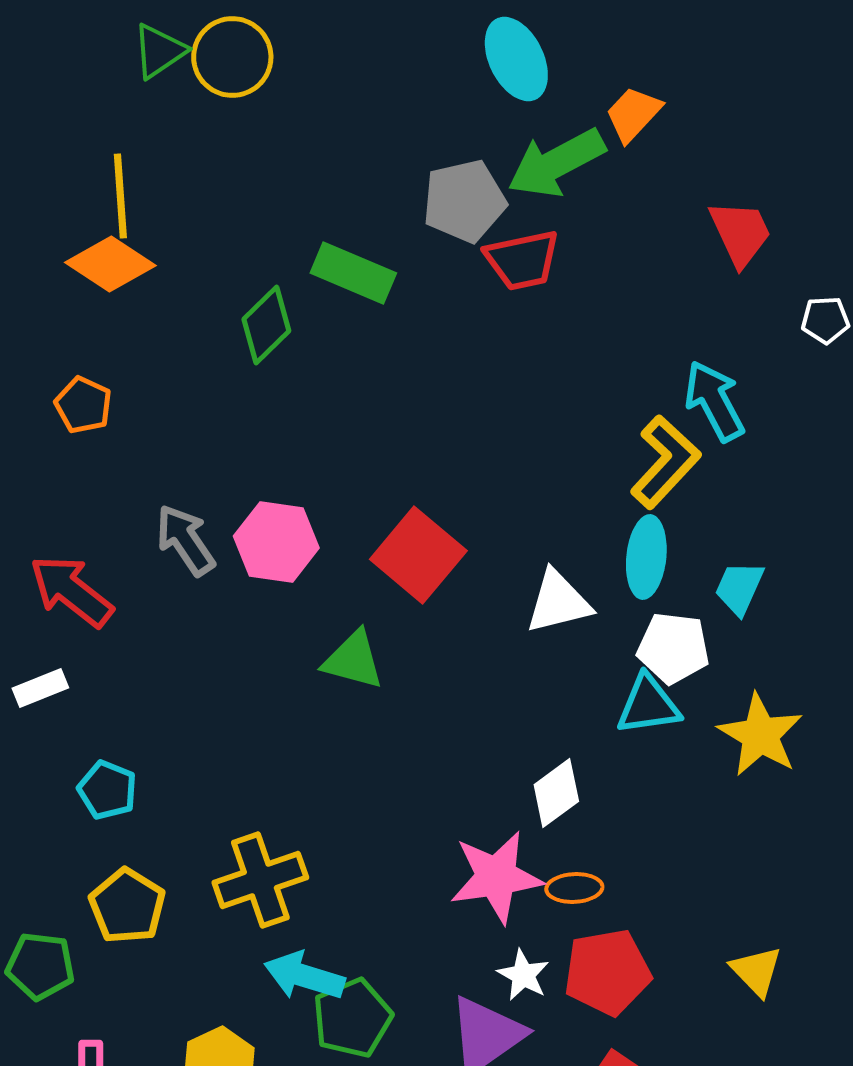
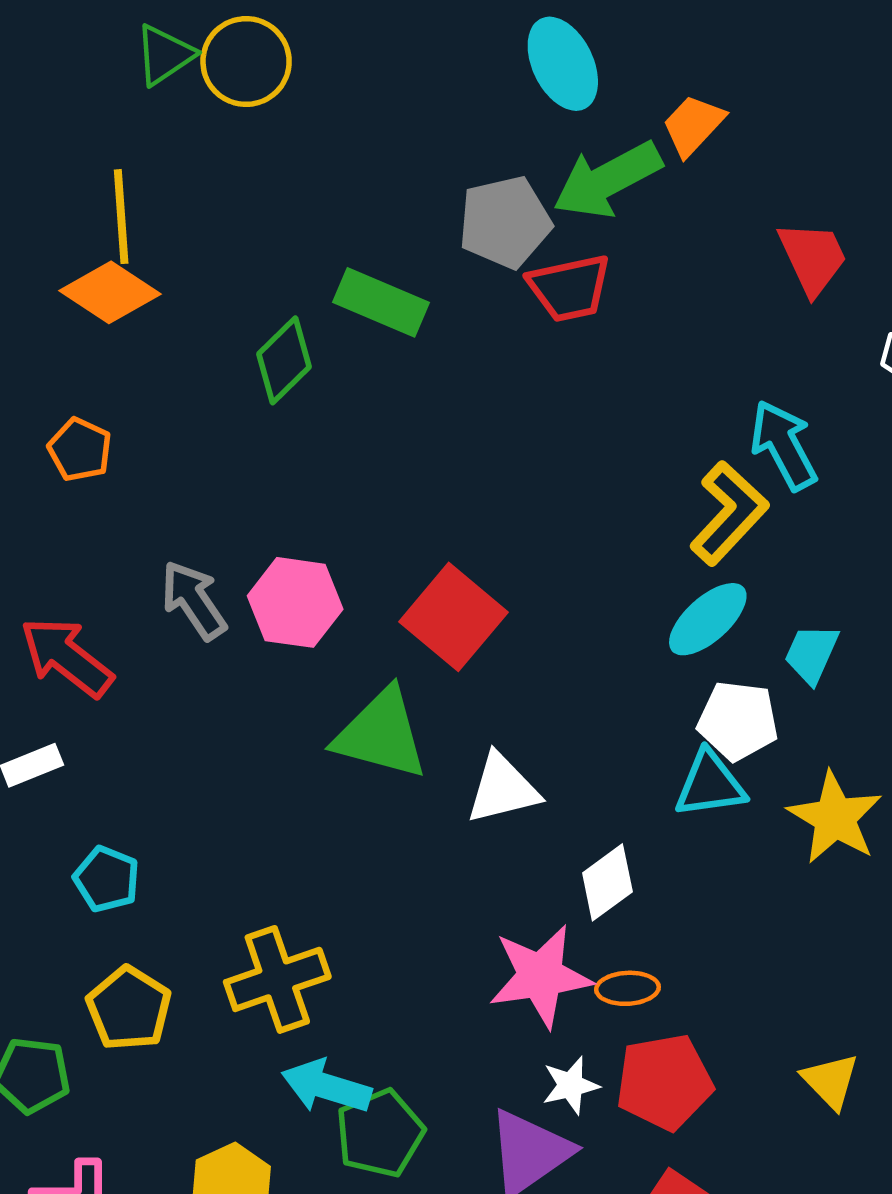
cyan ellipse: (646, 557) -> (708, 619), turned 42
white triangle: (558, 602) -> (503, 789), moved
green triangle: (353, 660) -> (381, 734), size x1.4
white star: (523, 975) -> (571, 1085), turned 30

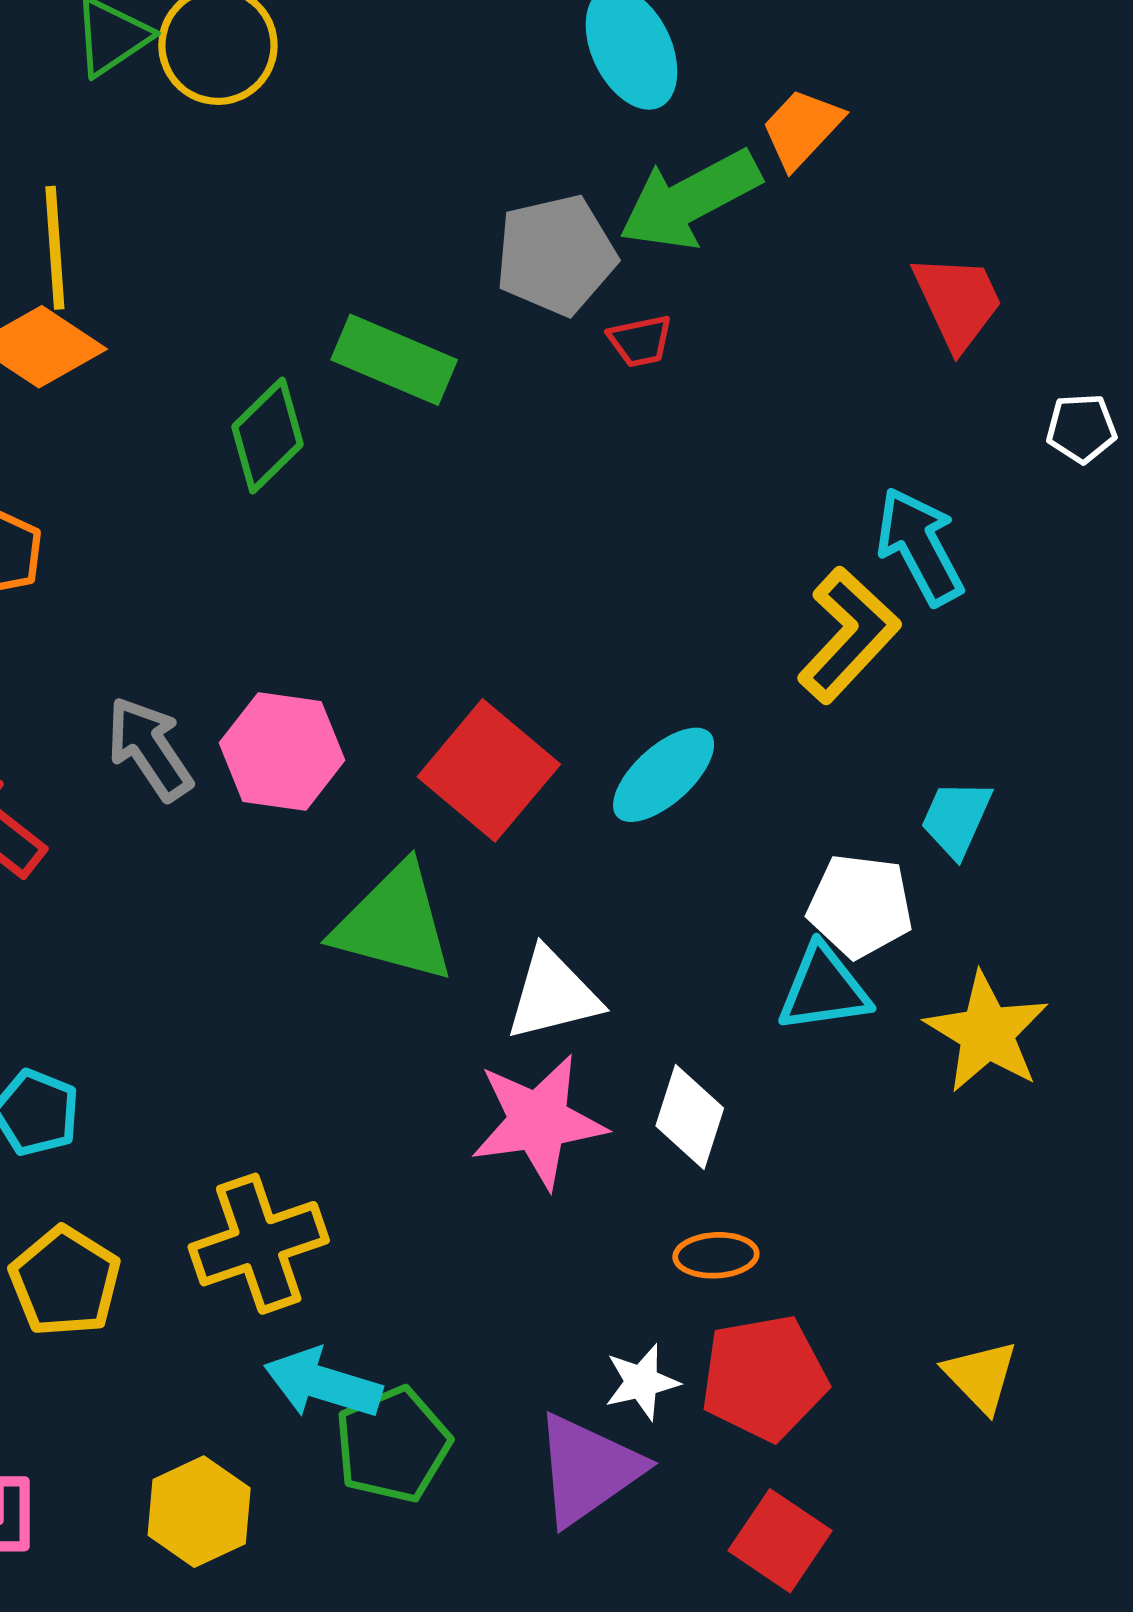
red trapezoid: (569, 288) -> (640, 341), size x0.6
cyan ellipse: (708, 619) -> (664, 775), moved
white diamond: (607, 882) -> (690, 1117), turned -36
pink star: (540, 976) -> (538, 1121), moved

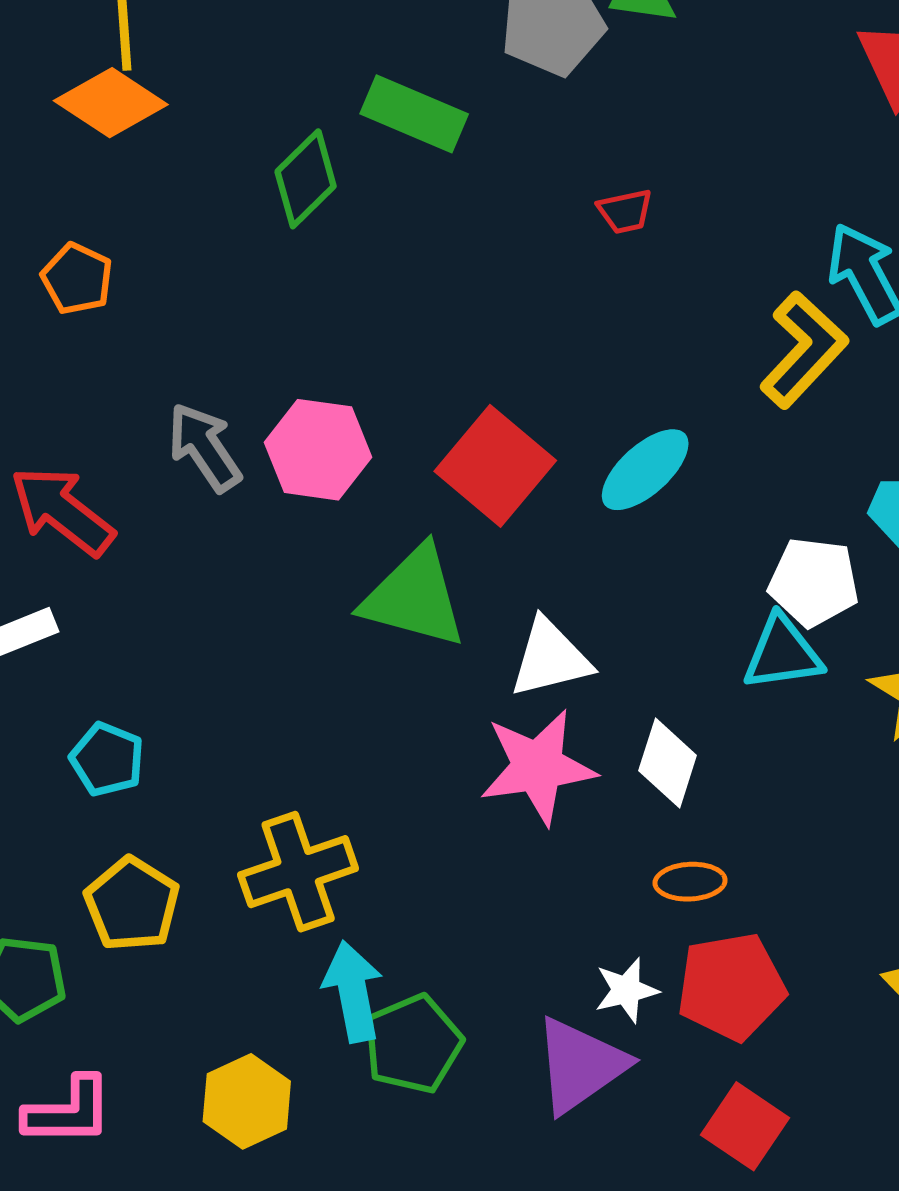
red trapezoid: (640, 341) -> (625, 211), moved
cyan arrow: (323, 1383) -> (353, 991), turned 62

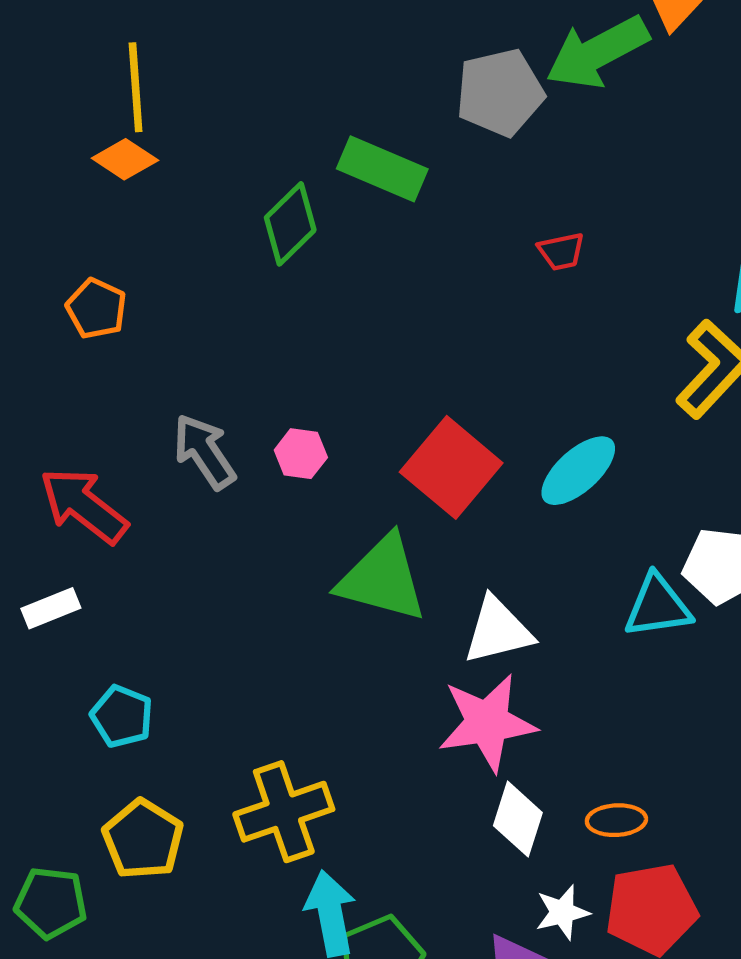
orange diamond: (111, 103) -> (125, 159), size x0.7
pink hexagon: (318, 450) -> (301, 454), size x0.6
cyan triangle: (782, 653) -> (658, 606), moved
white diamond: (668, 763) -> (518, 819), moved

